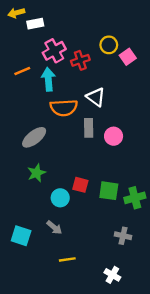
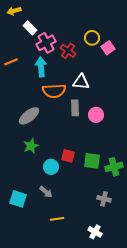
white rectangle: (35, 24) -> (30, 28), moved, turned 56
red cross: (80, 60) -> (68, 51), turned -35
orange line: (22, 71) -> (11, 62), moved
white triangle: (96, 97) -> (81, 82), turned -30

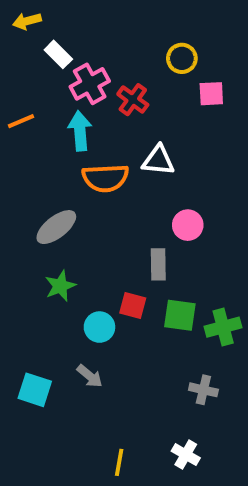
yellow circle: (92, 38) -> (182, 58), moved
pink square: (108, 48) -> (211, 94), turned 32
gray rectangle: (75, 108) -> (158, 264), moved
yellow line: (57, 219) -> (119, 462), moved, turned -72

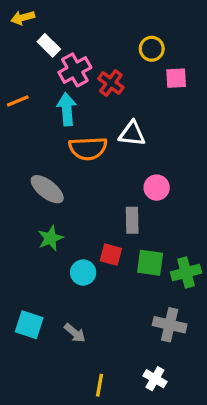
gray ellipse: (56, 227) -> (47, 189), turned 76
gray arrow: (90, 376) -> (75, 333), moved
gray cross: (203, 390) -> (170, 325), size x1.4

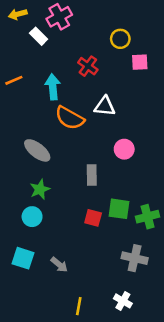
pink cross: (75, 70) -> (59, 17), moved
orange semicircle: (88, 148) -> (70, 118), turned 32
gray rectangle: (132, 220) -> (92, 175), moved
red square: (111, 255) -> (93, 218), moved
cyan circle: (83, 273) -> (32, 217), moved

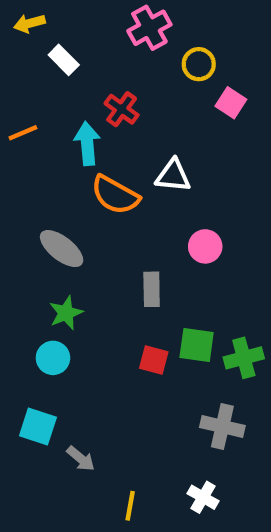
pink cross: (59, 17) -> (149, 28), moved
pink square: (140, 62) -> (231, 103), turned 36
red cross: (88, 66) -> (122, 109), moved
gray arrow: (59, 265) -> (81, 459), moved

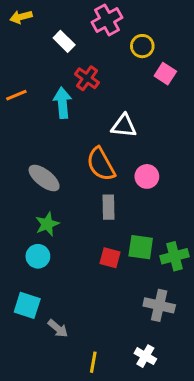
white rectangle: (64, 60) -> (64, 41), moved
orange semicircle: (115, 195) -> (101, 164), moved, turned 32

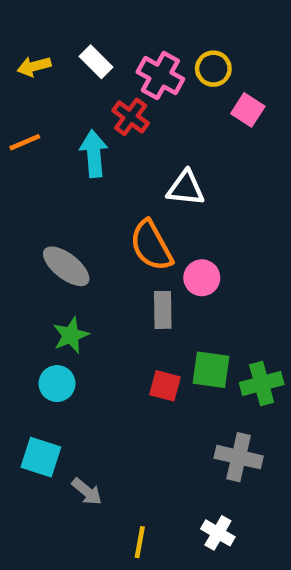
yellow arrow: (21, 17) -> (34, 66), moved
pink cross: (107, 20) -> (160, 76), moved, turned -32
pink circle: (147, 176) -> (202, 278), moved

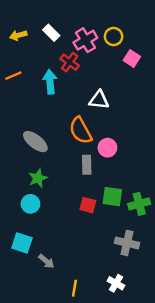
pink cross: (160, 76) -> (85, 40), turned 30

